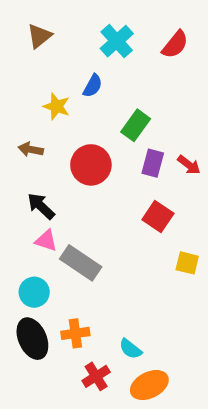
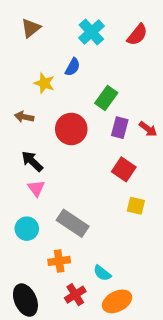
pink triangle: (46, 241) -> (36, 188), turned 36
gray rectangle: (81, 263) -> (73, 223), moved
yellow square: (187, 263) -> (136, 206), moved
black ellipse: (32, 339) -> (25, 300), moved

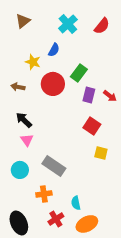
red circle: (71, 129) -> (53, 84), moved
cyan semicircle: (102, 273) -> (76, 203), turned 40

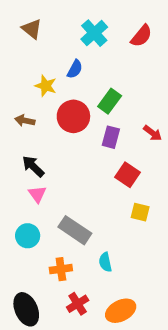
brown triangle: (23, 21) -> (32, 29), turned -42
purple rectangle: (89, 95) -> (111, 137), moved
cyan semicircle: (76, 203) -> (105, 262), moved

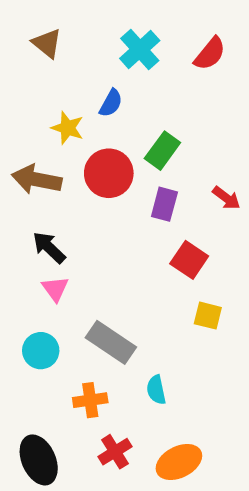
brown arrow: (25, 121) -> (37, 179), size x1.6

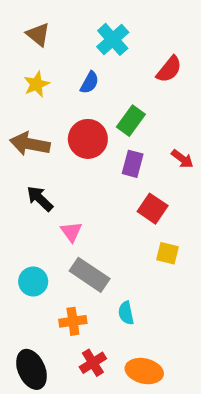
red semicircle: (210, 54) -> (169, 69), moved
yellow star: (68, 128) -> (36, 84), moved, turned 30
pink triangle: (55, 289) -> (71, 232), moved
orange ellipse: (179, 462) -> (144, 371), turned 40

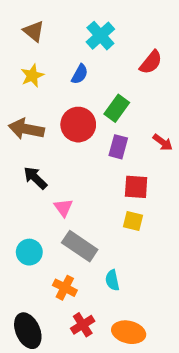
red square: (153, 209) -> (136, 187), turned -30
yellow square: (167, 253) -> (133, 221), moved
orange cross: (73, 321) -> (65, 288), turned 35

